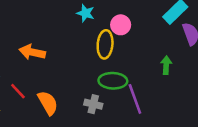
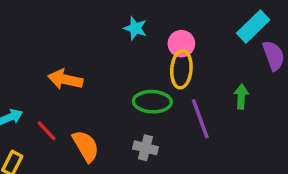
yellow ellipse: (105, 44) -> (181, 69), moved
green ellipse: (113, 81) -> (152, 102), moved
purple line: (135, 99) -> (200, 119), moved

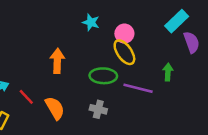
yellow ellipse: (181, 69) -> (124, 52), turned -40
orange arrow: (65, 79) -> (57, 61), moved, turned 80
purple line: (200, 119) -> (138, 88), turned -56

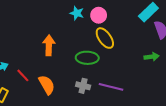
pink circle: (124, 34) -> (99, 15), moved
green arrow: (168, 72) -> (152, 57), moved, turned 80
purple line: (138, 88) -> (111, 87), moved

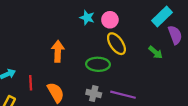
green arrow: (152, 57) -> (156, 52), moved, turned 48
red line: (23, 75) -> (31, 83), turned 40

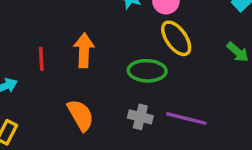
red line: (31, 83) -> (41, 59), moved

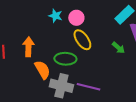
orange semicircle: (81, 115) -> (42, 70), moved
gray cross: (140, 117) -> (61, 86), size x1.6

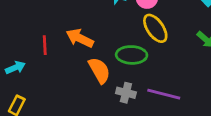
orange arrow: (28, 47) -> (80, 38), turned -66
gray cross: (61, 86) -> (126, 93), size x0.6

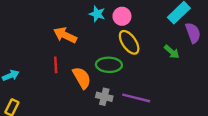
orange arrow: (80, 38) -> (65, 35), moved
red line: (45, 45) -> (56, 65), moved

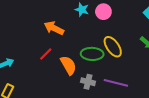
yellow ellipse: (129, 42) -> (113, 47), moved
red line: (56, 65) -> (46, 54), turned 48

